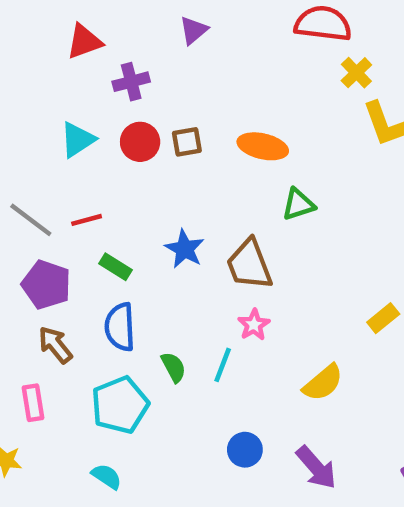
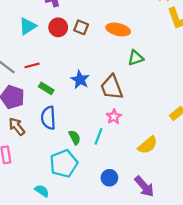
brown square: (187, 142) -> (81, 27), turned 32
cyan pentagon: (120, 405) -> (64, 164), moved

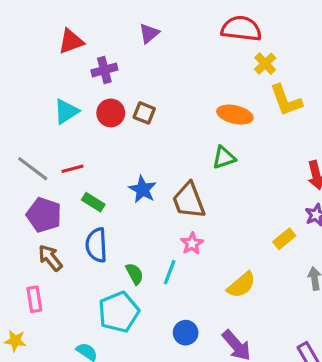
orange ellipse: (118, 29) -> (235, 115), moved

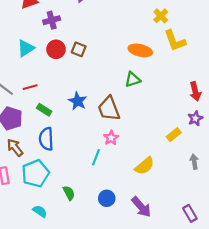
green semicircle: (135, 274) -> (69, 193), moved
cyan pentagon: (119, 312) -> (35, 173), moved

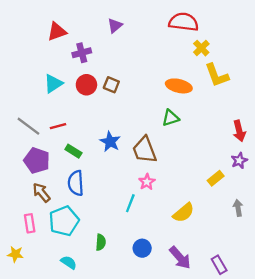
green semicircle: (69, 193) -> (101, 242), turned 32
purple rectangle: (190, 213) -> (219, 265), moved

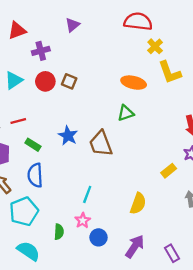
pink star: (147, 182) -> (83, 220), moved
yellow semicircle: (184, 213) -> (138, 204), turned -30
purple arrow: (180, 258) -> (135, 246), turned -105
cyan semicircle: (69, 262) -> (28, 251), size x1.5

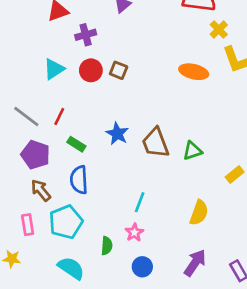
green triangle: (126, 113) -> (192, 151), moved
red line: (18, 121) -> (59, 116), turned -49
blue circle: (99, 237) -> (142, 267), moved

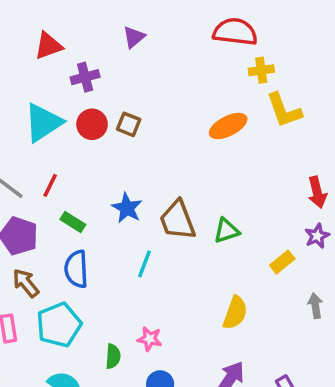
yellow cross: (219, 29) -> (261, 70), turned 36
cyan triangle: (54, 69) -> (43, 123), size x1.4
orange ellipse: (194, 72) -> (228, 126), turned -40
cyan line: (140, 202) -> (144, 264), moved
pink star: (134, 232) -> (150, 339), turned -30

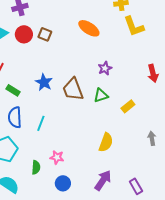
orange ellipse: (228, 126) -> (89, 28), moved, turned 60
purple star: (317, 236) -> (105, 68), moved
yellow rectangle: (282, 262) -> (128, 106), moved
cyan line: (144, 264) -> (41, 123), moved

